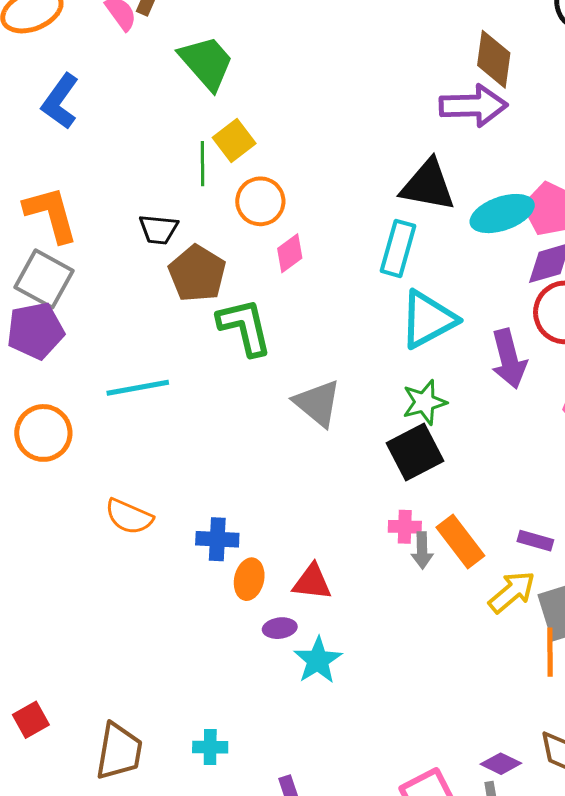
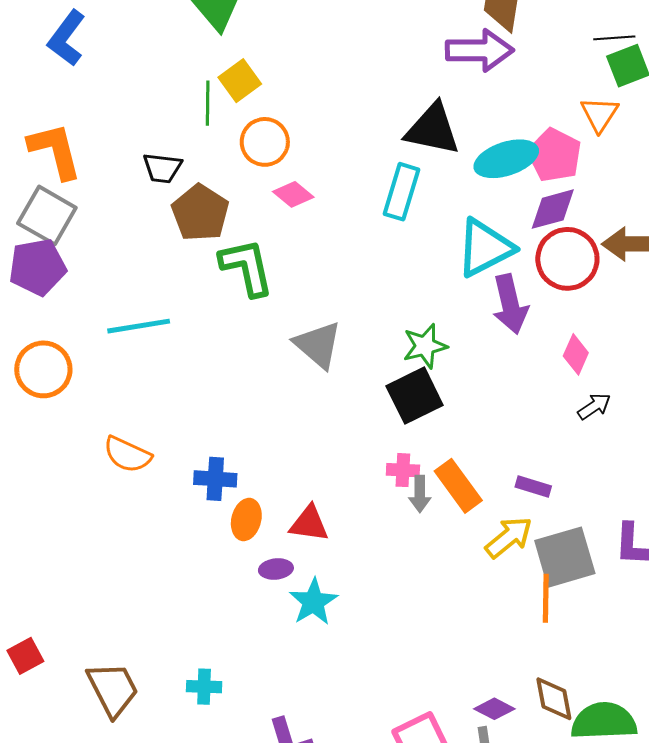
pink diamond: (290, 253) -> (293, 194), turned 75
cyan triangle: (428, 319) -> (485, 248), moved
brown trapezoid: (119, 751) -> (113, 689), turned -38

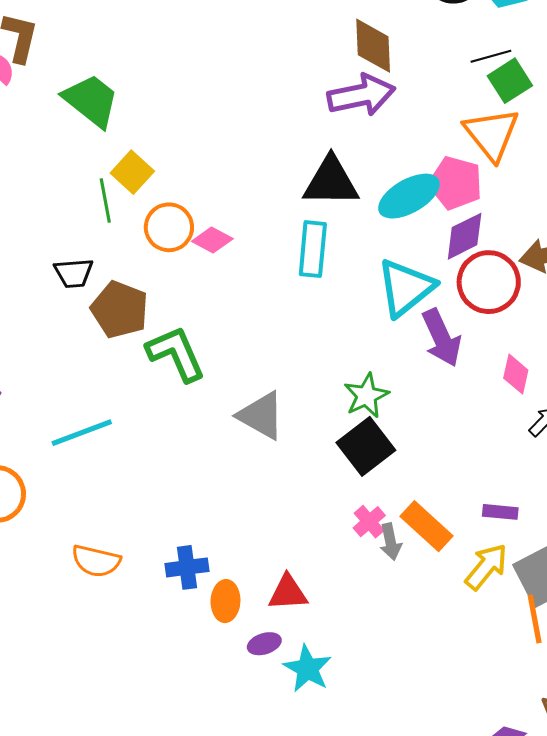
orange triangle: (600, 114) -> (492, 134), size x1.5
pink diamond: (293, 194) -> (212, 240), moved
pink cross: (403, 470) -> (369, 522), turned -32

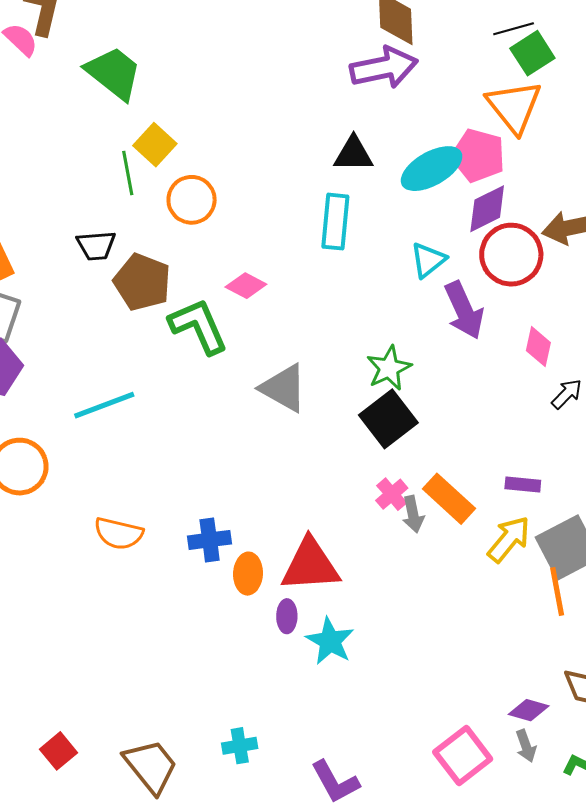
black triangle: (331, 182) -> (353, 154), size x0.7
pink diamond: (212, 240) -> (246, 286), moved
cyan triangle: (406, 288) -> (428, 260), size x0.6
red triangle: (288, 593) -> (310, 565), size x1.5
purple ellipse: (264, 644) -> (287, 616), turned -72

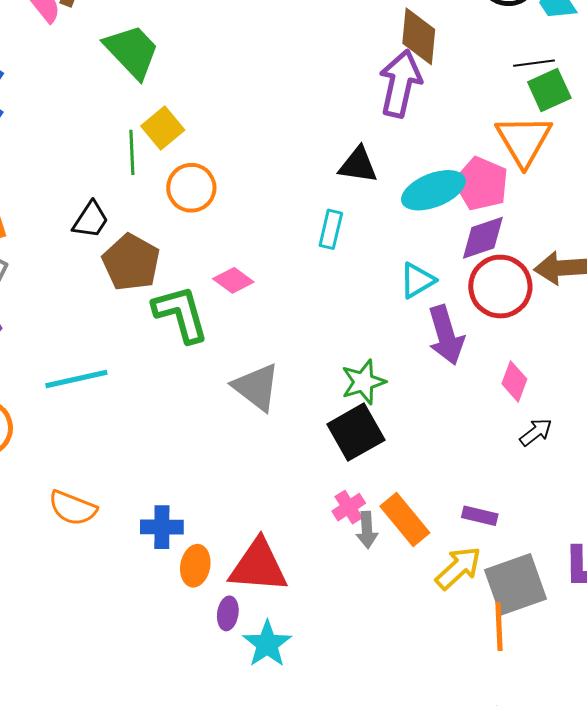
purple arrow: (384, 68) -> (400, 84), turned -74
cyan rectangle: (335, 222) -> (331, 229), size x0.7
black trapezoid: (96, 246) -> (91, 220), turned -60

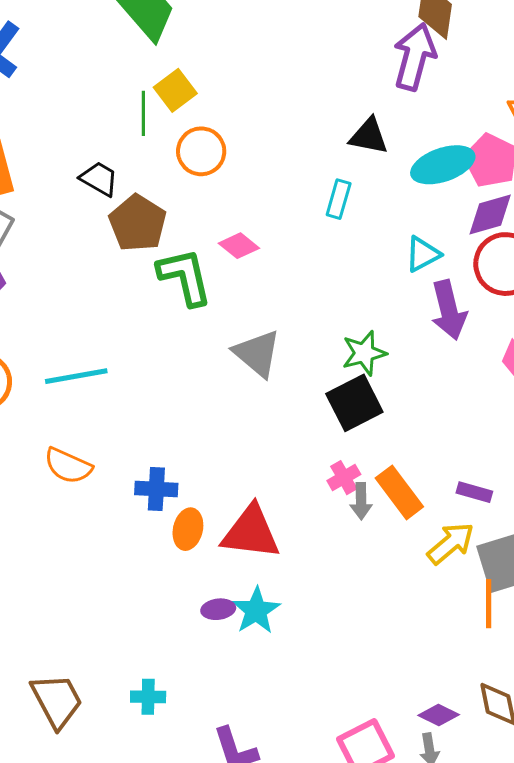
black trapezoid: (91, 220) -> (99, 179), turned -96
cyan line: (76, 379) -> (76, 376), moved
purple ellipse: (228, 613) -> (218, 609), moved, turned 72

